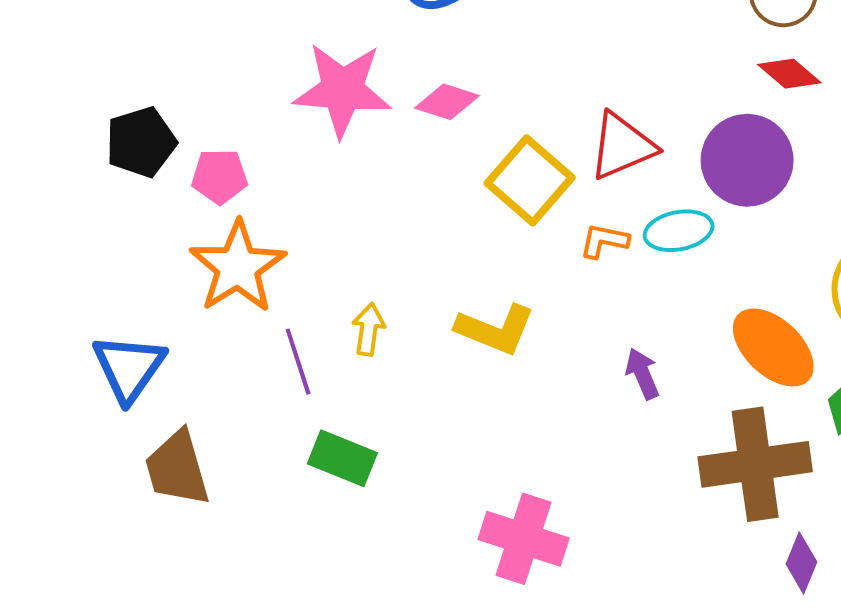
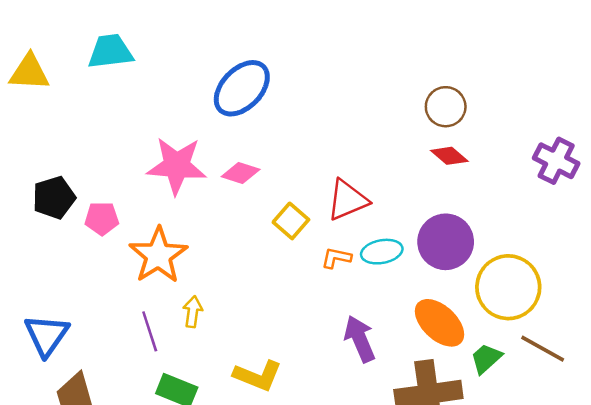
purple circle: (747, 160) -> (446, 242), moved
yellow square: (530, 180) -> (291, 221), size x0.7
orange star: (238, 267) -> (158, 255), moved
yellow L-shape: (495, 329) -> (258, 376), moved
purple arrow: (642, 374) -> (360, 339), size x1.5

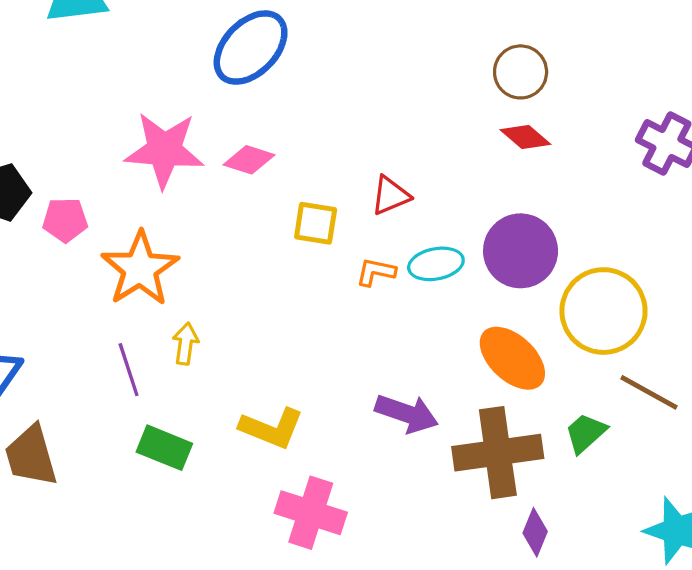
red triangle: (347, 200) -> (390, 196), size x0.7
yellow square: (291, 221) -> (316, 223), turned -32
purple arrow: (360, 339) -> (407, 414), moved, turned 132
green trapezoid: (486, 358) -> (586, 433), moved

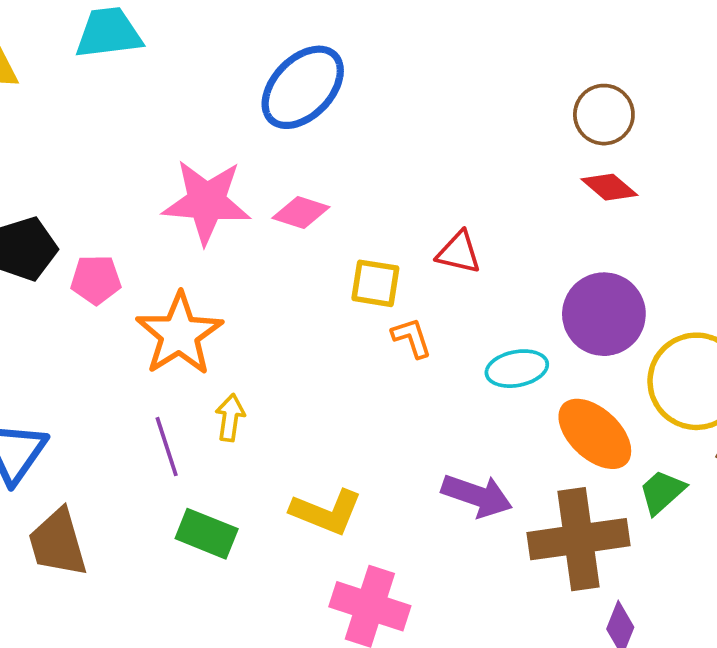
red triangle: (390, 196) -> (459, 252), turned 36
cyan ellipse: (436, 264) -> (517, 369), moved
orange L-shape: (376, 272) -> (412, 338), moved, turned 60
green trapezoid: (586, 433) -> (662, 492), moved

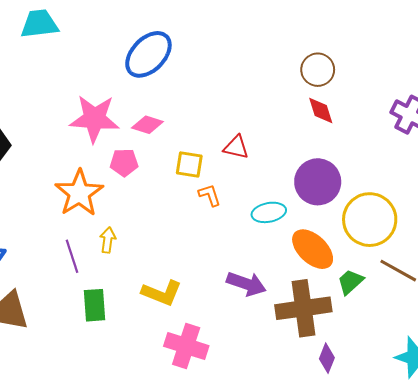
red diamond: (609, 187) -> (321, 110), turned 32
pink pentagon: (96, 280) -> (124, 162), moved
green rectangle: (207, 534) -> (94, 305), turned 64

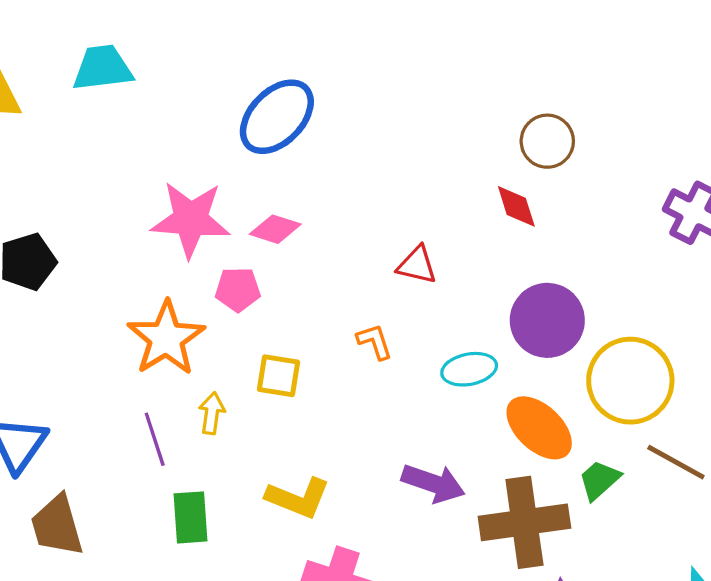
red diamond: (321, 110) -> (516, 206), moved
yellow square: (189, 165) -> (279, 376), moved

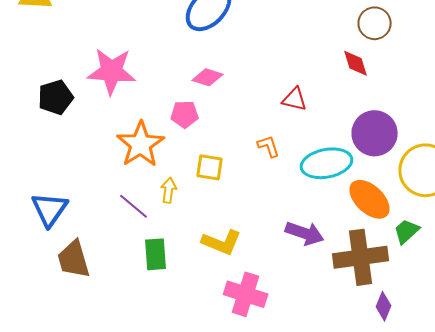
pink star: (191, 219) -> (112, 71), moved
cyan ellipse: (469, 369) -> (327, 163), size x1.5
purple line: (155, 439) -> (134, 206), turned -32

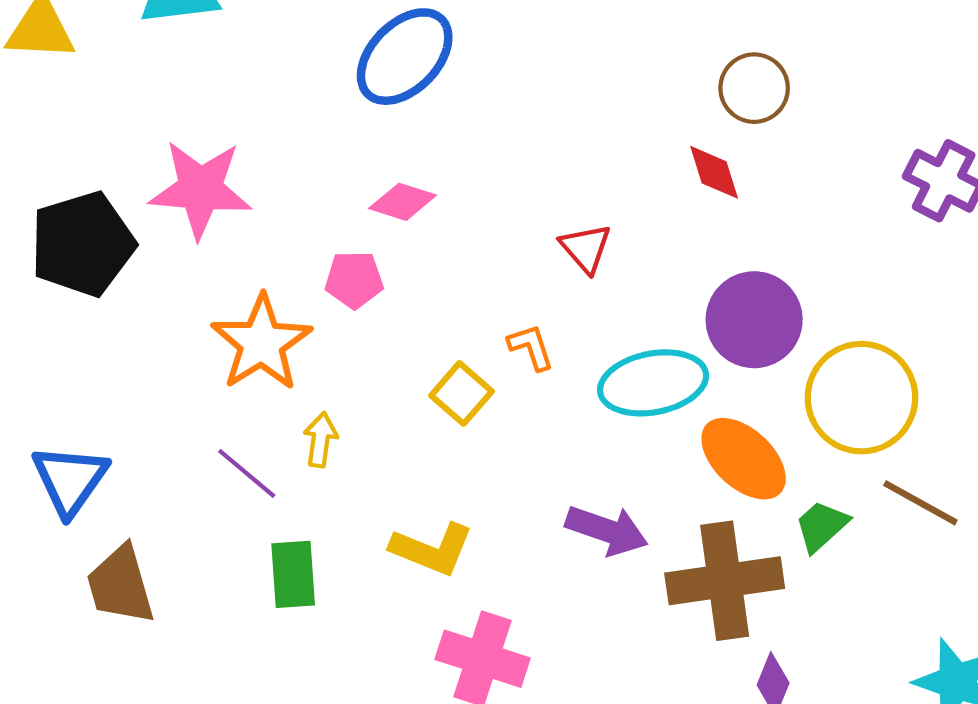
black pentagon: (56, 97) -> (83, 244), size x1.4
red triangle: (295, 99) -> (586, 248), turned 36
yellow square: (210, 167) -> (461, 393), moved, turned 32

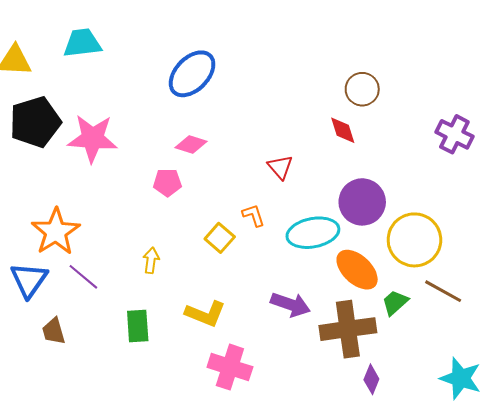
black pentagon: (83, 244) -> (35, 122), moved
orange star: (261, 343) -> (56, 232), moved
purple line: (247, 473) -> (83, 277), moved
brown trapezoid: (120, 585) -> (54, 331), size x0.7

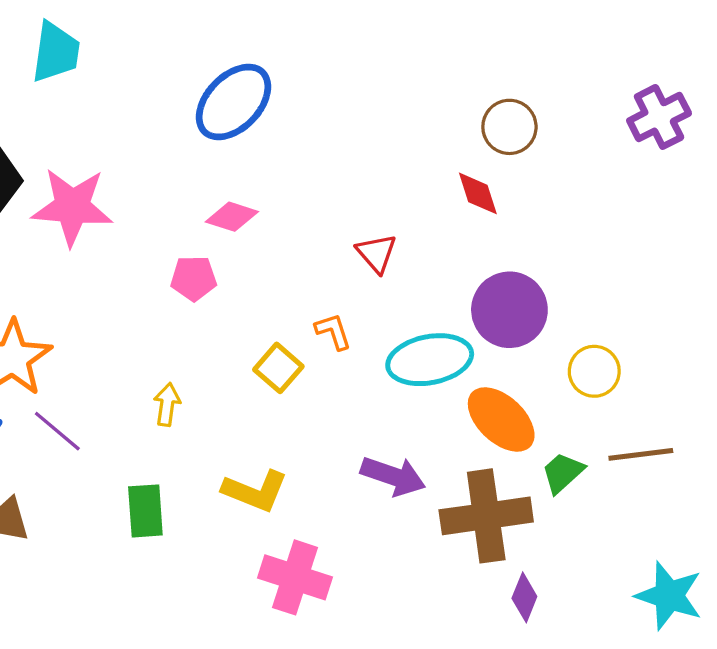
cyan trapezoid: (82, 43) -> (56, 52), turned 105
purple cross: (454, 134) -> (659, 117), moved, turned 36
yellow circle: (414, 240) -> (594, 371), size x0.6
brown line: (443, 291) -> (641, 454), turned -36

